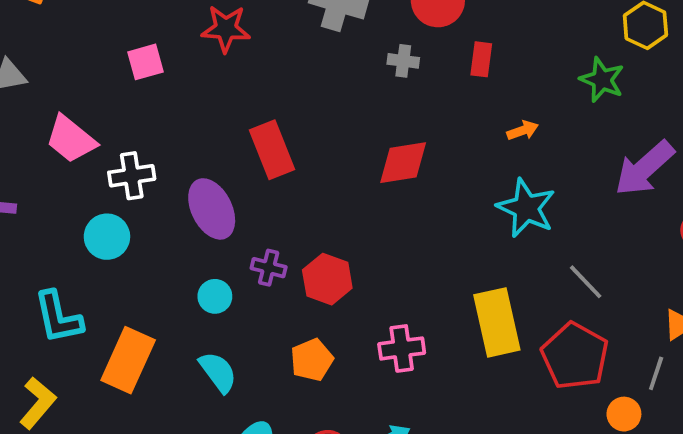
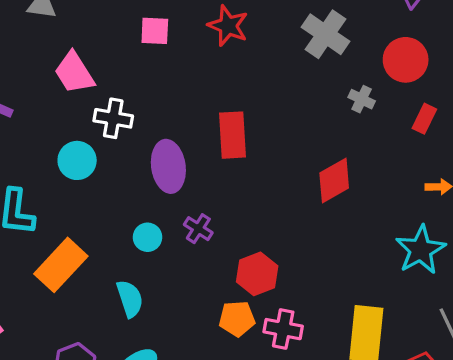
red diamond: (403, 163) -> (334, 180), turned -39
red hexagon: (327, 279) -> (257, 274), moved
orange pentagon: (312, 360) -> (237, 319), moved

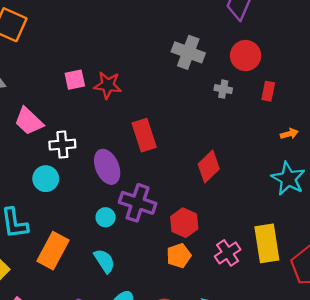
red star: (228, 26) -> (108, 85), moved
red diamond: (334, 180) -> (209, 167), moved
purple cross: (198, 229) -> (138, 203), size x1.8
pink cross: (283, 329) -> (228, 253), moved, turned -30

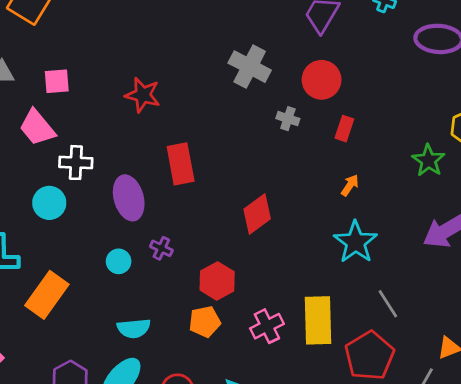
pink square: (75, 80) -> (57, 81), moved
orange arrow: (289, 134) -> (350, 185), moved, turned -48
purple cross: (138, 203) -> (161, 248), size x0.5
cyan semicircle: (104, 261) -> (134, 328), moved, turned 110

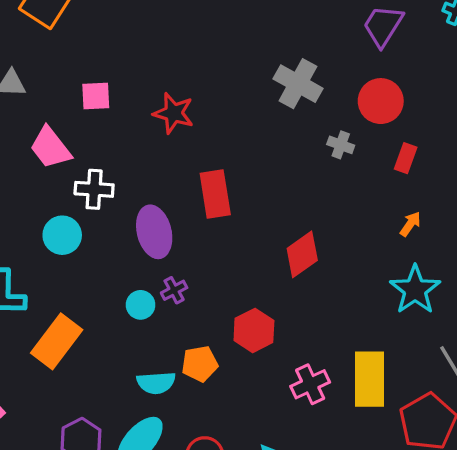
pink square: (57, 81) -> (96, 96), moved
purple cross: (161, 248) -> (174, 290), moved, turned 35
orange pentagon: (205, 322) -> (200, 364), moved

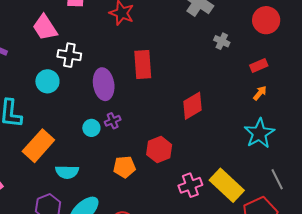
red circle: (381, 101) -> (266, 20), moved
red rectangle: (406, 158) -> (259, 66), moved, turned 42
yellow rectangle: (369, 379) -> (227, 185), turned -52
cyan semicircle: (156, 383) -> (67, 172), moved

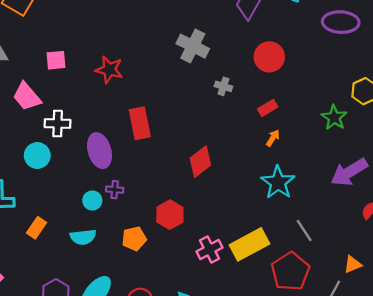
purple cross: (113, 121) -> (115, 190), turned 35
orange rectangle: (38, 146) -> (36, 228), size x0.6
cyan semicircle: (67, 172) -> (83, 237), moved
yellow rectangle: (227, 185) -> (250, 244), turned -64

